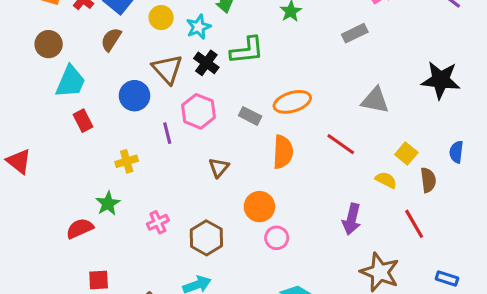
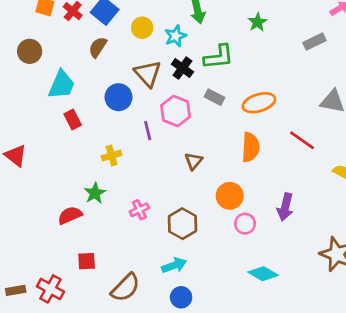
brown circle: (49, 44) -> (30, 51), moved
gray rectangle: (250, 116) -> (214, 97), moved
purple arrow: (352, 219) -> (285, 207), moved

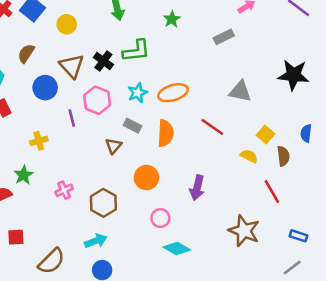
cyan star: (176, 36) -> (138, 93), moved
brown semicircle: (98, 47) -> (26, 53), moved
gray rectangle: (214, 97) -> (133, 126), moved
pink circle: (245, 224) -> (160, 218), moved

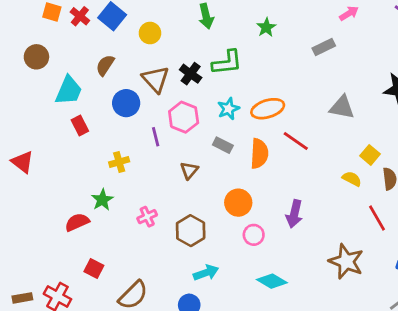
red line: (212, 127) -> (296, 141), moved
brown triangle: (114, 146) -> (189, 170), moved
pink circle: (160, 218) -> (254, 235), moved
red square: (16, 237) -> (94, 268), turned 30
cyan arrow: (96, 241) -> (206, 273), moved

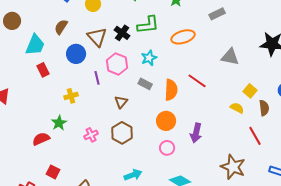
orange ellipse: (268, 109) -> (183, 37), moved
orange circle: (238, 203) -> (166, 121), moved
brown hexagon: (191, 231) -> (122, 133), moved

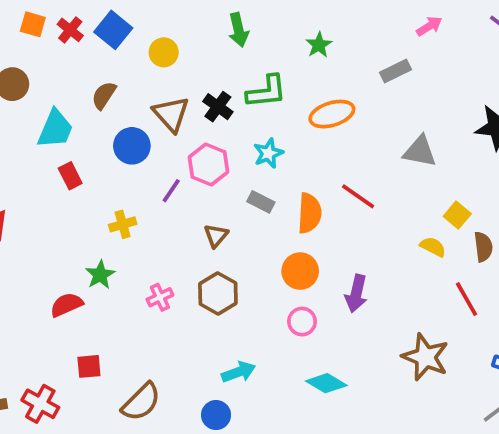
purple line: (97, 78) -> (171, 191), turned 48
red square: (53, 172) -> (89, 366), turned -32

